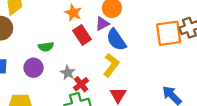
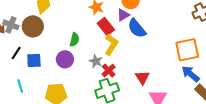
orange square: (169, 33) -> (187, 50), moved
green semicircle: (46, 47) -> (74, 40), turned -64
yellow L-shape: (111, 65) -> (111, 45), moved

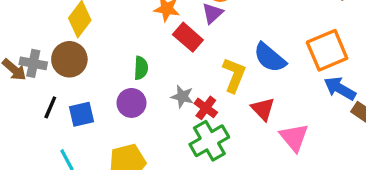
blue semicircle: (137, 28) -> (270, 58), moved
yellow L-shape: (111, 45) -> (234, 75), moved

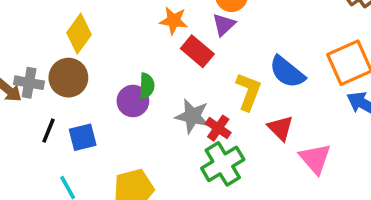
gray star: (182, 97) -> (192, 116), size x1.4
purple circle: (131, 103) -> (133, 101), moved

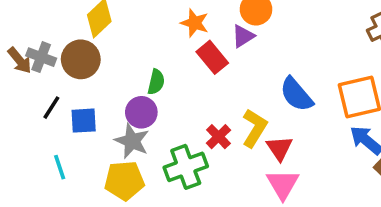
yellow L-shape: (248, 92) -> (255, 128), moved
purple circle: (133, 101) -> (141, 112), moved
gray star: (192, 116) -> (132, 141), moved
pink triangle: (315, 159) -> (283, 184), moved
green cross: (223, 164) -> (186, 167), moved

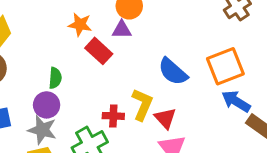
purple triangle: (243, 36) -> (122, 30), turned 40
red cross: (218, 137) -> (113, 116), turned -35

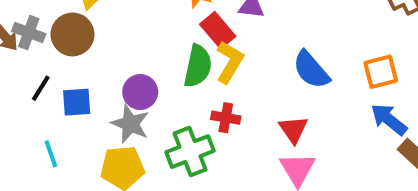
orange square: (225, 66) -> (381, 72), size x0.7
green semicircle: (55, 78) -> (198, 66), moved, size x1.5
yellow L-shape: (142, 105) -> (230, 62), moved

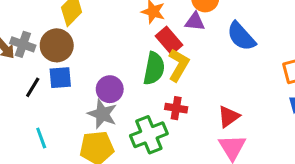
blue semicircle: (311, 70) -> (241, 36), moved
blue square: (77, 102) -> (60, 78), moved
red triangle: (293, 130) -> (229, 117), turned 30

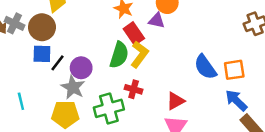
blue semicircle: (241, 36) -> (205, 67), moved
black line: (33, 87) -> (58, 63), moved

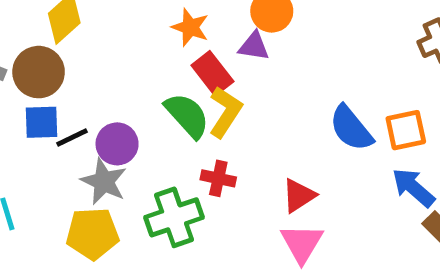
green semicircle: (119, 55) -> (187, 115), turned -56
black line: (58, 63) -> (72, 138), turned 30

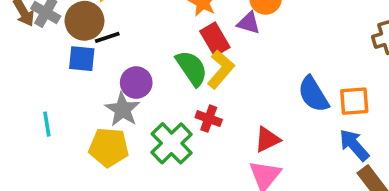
black line: (72, 138) -> (107, 37), moved
green cross: (174, 217) -> (172, 143), turned -33

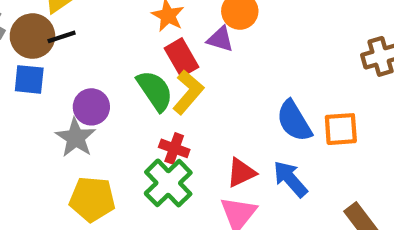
black line: (107, 37) -> (62, 37), moved
green cross: (172, 143) -> (168, 183), moved
blue arrow: (354, 145) -> (290, 179), moved
yellow pentagon: (109, 147) -> (92, 199), moved

